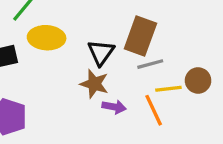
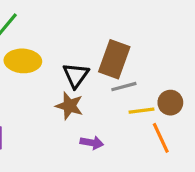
purple arrow: (114, 107) -> (92, 143), moved
orange line: (154, 110) -> (161, 138), moved

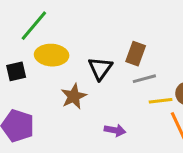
brown rectangle: (114, 59) -> (136, 54), size x0.7
brown star: (69, 106) -> (74, 96), moved, turned 30

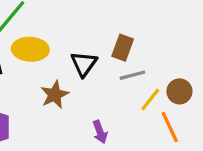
yellow line: (161, 101) -> (150, 100), turned -45
purple arrow: (115, 130) -> (100, 132), turned 60

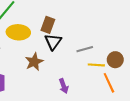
brown rectangle: (123, 48) -> (48, 25), moved
yellow line: (150, 100) -> (96, 65), turned 56

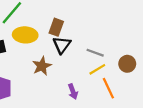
gray line: (85, 49) -> (95, 53), turned 35
yellow line: (96, 65) -> (97, 69), moved, turned -35
orange line: (109, 83) -> (108, 88), moved

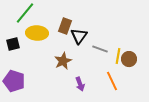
black triangle: (62, 45) -> (79, 36), moved
brown star: (42, 66) -> (63, 61), moved
yellow line: (97, 69) -> (118, 56), moved, turned -49

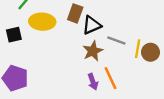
black triangle: (79, 36) -> (92, 25), turned 30
brown star: (63, 61) -> (93, 51), moved
orange line: (112, 81) -> (110, 78), moved

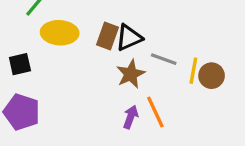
brown rectangle: (75, 13) -> (108, 36), moved
black square: (14, 35) -> (20, 64), moved
purple arrow: (93, 82) -> (131, 117), turned -140

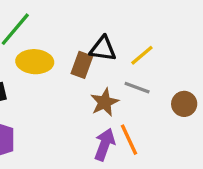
black triangle: (129, 38) -> (103, 49), moved, turned 32
yellow line: (193, 71) -> (142, 55), moved, turned 40
purple arrow: (131, 117) -> (105, 144), size x1.4

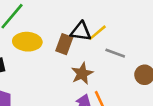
yellow line: (142, 55) -> (97, 33), moved
gray line: (137, 88) -> (115, 53), moved

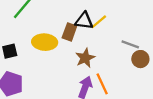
yellow ellipse: (27, 42) -> (45, 42), moved
gray line: (115, 53) -> (130, 44), moved

